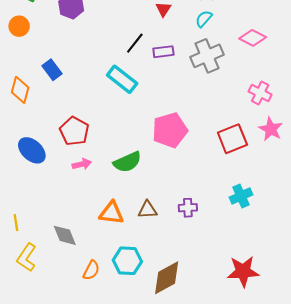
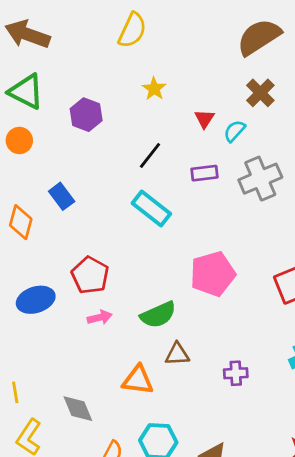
cyan semicircle: (204, 19) -> (234, 131), moved
black line: (135, 43) -> (150, 155), moved
blue ellipse: (32, 150) -> (36, 300), turned -60
brown triangle: (148, 210) -> (177, 354), moved

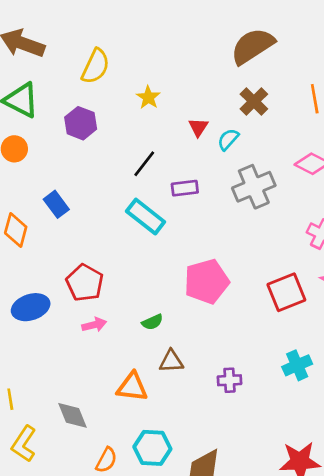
yellow semicircle: (132, 30) -> (96, 66), moved
purple rectangle: (204, 173) -> (185, 188), moved
green semicircle: (158, 315) -> (152, 322), size x0.6

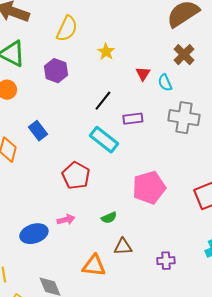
cyan semicircle: (228, 139) -> (165, 83), turned -66
gray cross: (254, 187) -> (184, 118), turned 32
red pentagon: (85, 283) -> (76, 176), moved
blue ellipse: (31, 307) -> (34, 234), moved

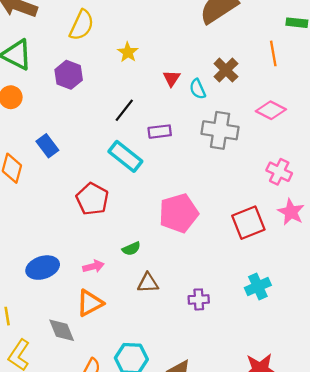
brown cross: (184, 55) -> (226, 70), moved
pink arrow: (66, 220) -> (93, 266), moved
orange triangle: (94, 266) -> (90, 303), moved, turned -35

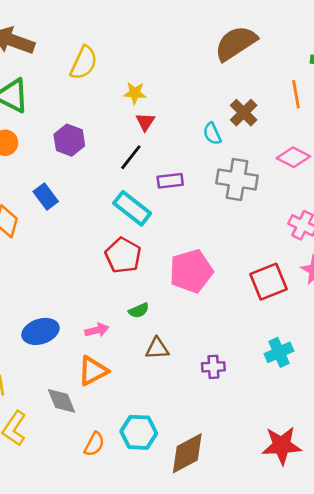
yellow star: (128, 52) -> (135, 93), turned -30
purple hexagon: (69, 75) -> (69, 140), moved
red triangle: (172, 78) -> (145, 122), moved
red pentagon: (92, 199) -> (123, 255), moved

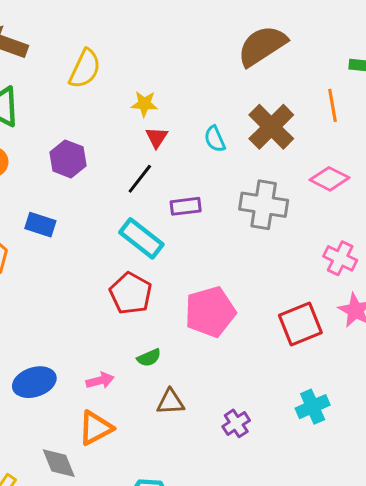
brown cross: (244, 113) -> (271, 127), size x1.4
cyan semicircle: (212, 134) -> (215, 139), moved
blue rectangle: (46, 196) -> (40, 225), turned -35
purple cross: (213, 367) -> (236, 423), turned -30

